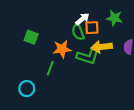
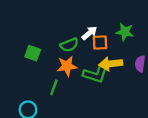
green semicircle: (78, 32) -> (69, 45), moved, turned -91

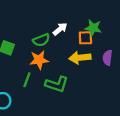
orange square: (100, 43) -> (85, 38), moved
green L-shape: (95, 74) -> (57, 84), moved

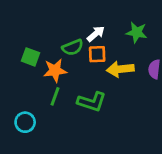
orange square: (85, 38) -> (97, 54), moved
orange star: (39, 60) -> (55, 70), moved

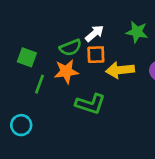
orange star: (55, 70) -> (66, 71), moved
green line: (55, 96) -> (40, 84), moved

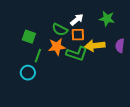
green semicircle: (71, 47) -> (60, 30), turned 49
green L-shape: (90, 104) -> (77, 54), moved
cyan circle: (21, 125) -> (28, 73), moved

